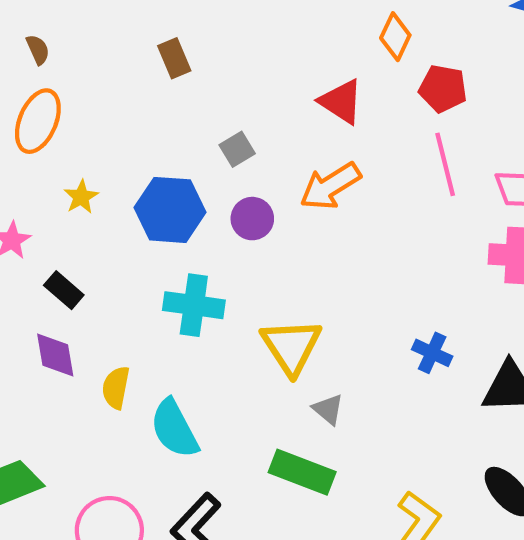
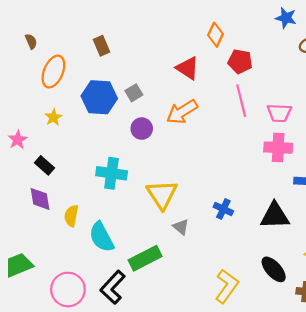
orange ellipse: (38, 121) -> (53, 72), moved
blue hexagon: (170, 210) -> (99, 97), moved
blue cross: (432, 353) -> (223, 209), moved
green rectangle: (302, 472) -> (145, 258), moved, turned -48

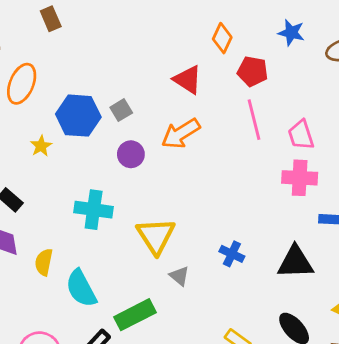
blue star: (286, 18) -> (291, 33), moved
brown rectangle: (101, 46) -> (51, 19), moved
pink trapezoid: (279, 113) -> (301, 135), turned 70
yellow star: (53, 117) -> (41, 146), moved

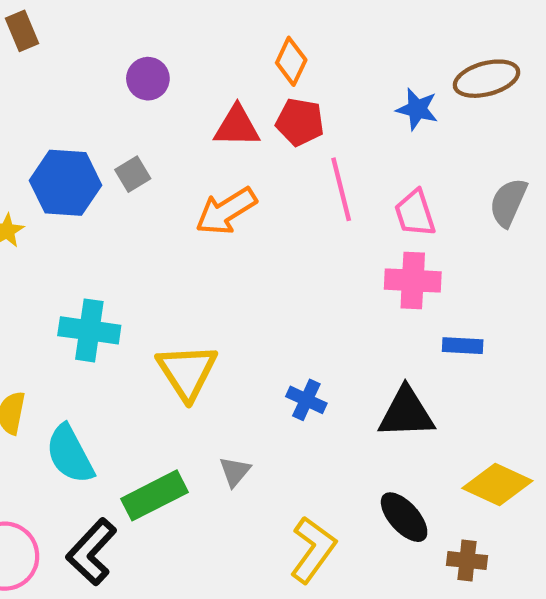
blue star: (291, 33) -> (417, 109), moved
red pentagon: (253, 71) -> (300, 122), moved
red triangle: (188, 80) -> (237, 126), turned -32
purple circle: (131, 154) -> (148, 79), moved
gray triangle: (179, 276) -> (235, 472), moved, turned 30

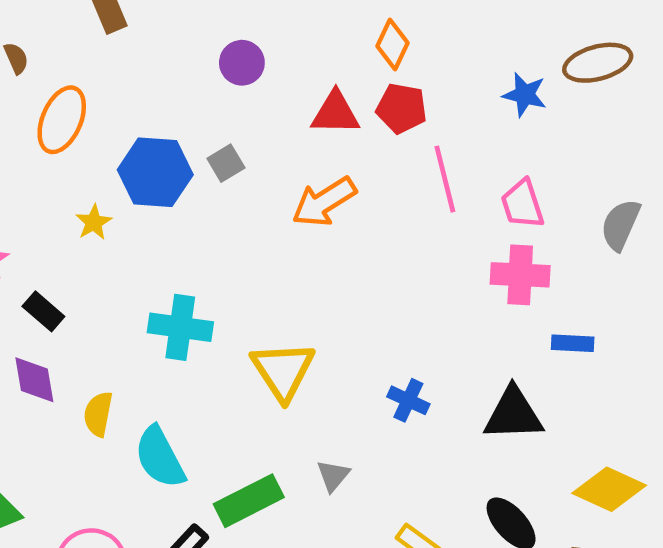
gray semicircle: (508, 202) -> (621, 225), moved

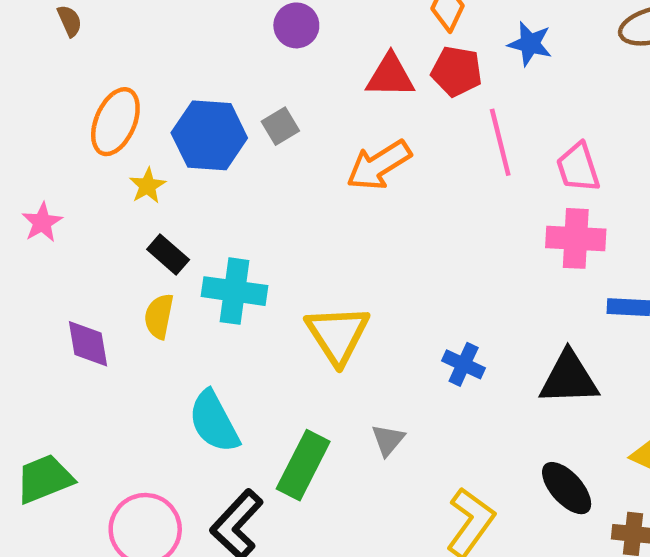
blue star: (525, 95) -> (530, 44), moved
orange ellipse: (62, 120) -> (115, 122), moved
black rectangle: (43, 311) -> (168, 254), moved
yellow semicircle: (98, 414) -> (159, 316), moved
green rectangle: (249, 501) -> (303, 465), turned -36

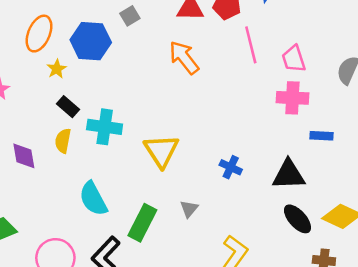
gray square: (280, 126) -> (130, 16), moved
orange arrow: (379, 165) -> (184, 58), turned 84
black ellipse: (567, 488) -> (297, 219), moved

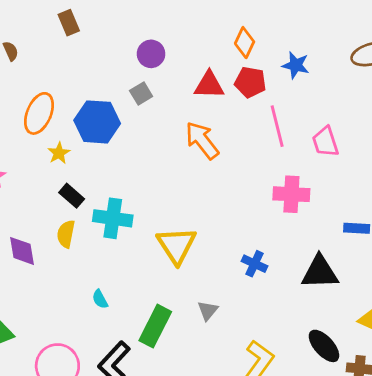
pink cross: (292, 98) -> (291, 194), moved
cyan semicircle: (93, 199) -> (100, 299), size x0.5
black ellipse: (297, 219) -> (324, 346), moved

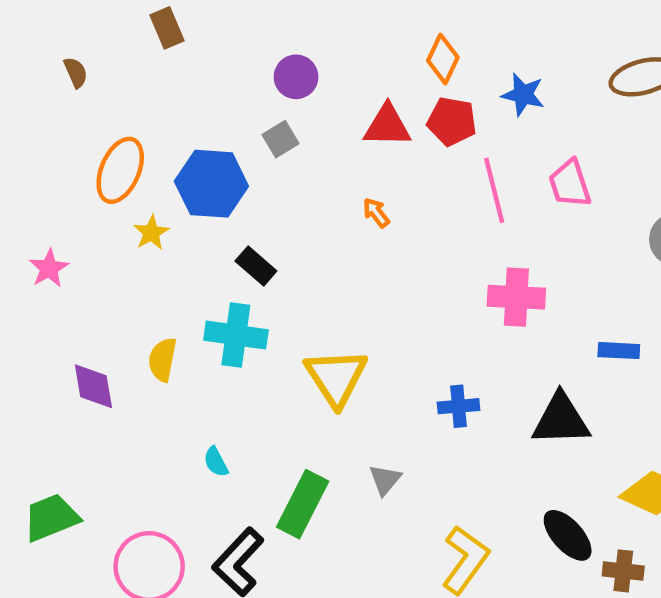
orange arrow: (202, 140) -> (376, 213), size x0.5
pink trapezoid: (325, 142) -> (570, 184), moved
black rectangle: (72, 196) -> (256, 266), moved
blue cross: (255, 264) -> (459, 406), turned -30

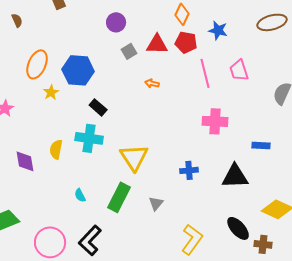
gray square: (280, 139) -> (129, 51), moved
orange arrow: (376, 213) -> (152, 83), turned -40
green rectangle: (303, 504) -> (119, 197), moved

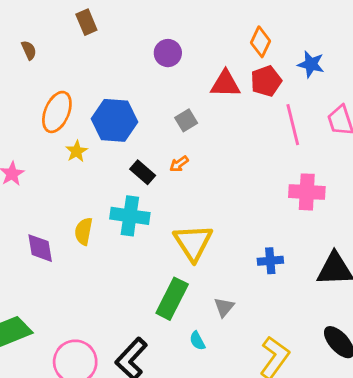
red pentagon: (186, 42) -> (266, 81), turned -30
gray square: (129, 51) -> (186, 120), moved
orange arrow: (152, 83) -> (179, 164), moved, turned -48
cyan semicircle: (80, 195) -> (197, 341), moved

